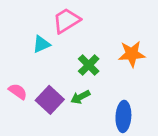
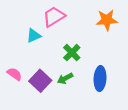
orange star: (132, 54) -> (107, 20), moved
blue ellipse: (123, 116) -> (100, 79), moved

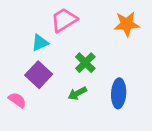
pink semicircle: (14, 74) -> (17, 100), moved
purple square: (40, 81) -> (39, 75), moved

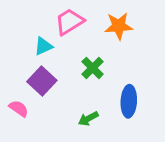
orange star: (127, 24) -> (119, 26), moved
green arrow: (77, 93) -> (88, 119), moved

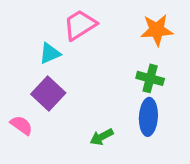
orange star: (119, 26) -> (157, 30), moved
green cross: (93, 68) -> (150, 78), moved, turned -30

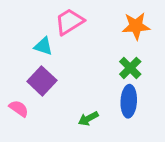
cyan triangle: (50, 53) -> (43, 46), turned 42
green cross: (150, 78) -> (130, 68), turned 30

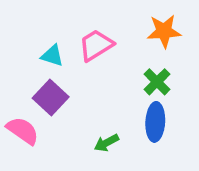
pink trapezoid: (69, 22) -> (96, 45), moved
pink semicircle: (19, 108) -> (23, 131), size x1.4

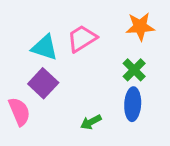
cyan triangle: (52, 56) -> (45, 47), size x1.4
pink semicircle: (23, 131) -> (19, 112), turned 32

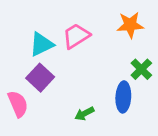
cyan triangle: (45, 47) -> (42, 44), turned -44
green cross: (134, 70) -> (141, 69), moved

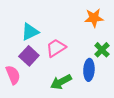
pink trapezoid: (76, 36) -> (56, 48), moved
green arrow: (84, 114) -> (61, 82), size x1.5

